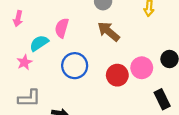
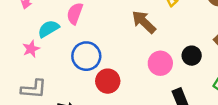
brown arrow: (109, 31) -> (144, 22), moved
red circle: (117, 75) -> (108, 81), moved

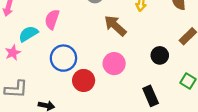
pink circle: (160, 63) -> (114, 64), moved

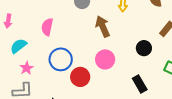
brown arrow: (115, 26) -> (103, 26), turned 30
cyan semicircle: (28, 34) -> (18, 46), moved
pink star: (13, 53) -> (27, 68), moved

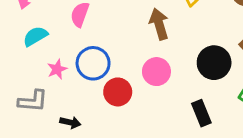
black circle: (144, 48) -> (214, 63), size x1.5
pink star: (27, 68) -> (57, 69), moved

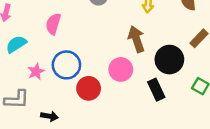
brown arrow: (159, 24) -> (136, 39), moved
black rectangle: (201, 113) -> (156, 90), moved

